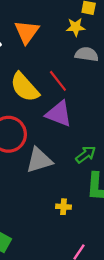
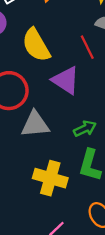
red line: (58, 81) -> (87, 47), moved
yellow cross: (64, 207) -> (50, 178), size x2.0

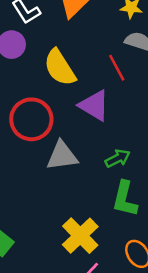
yellow cross: (50, 178) -> (80, 236), moved, turned 32

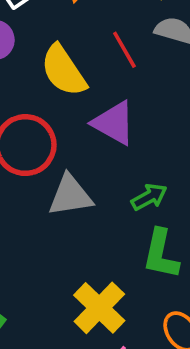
red line: (117, 68) -> (124, 50), moved

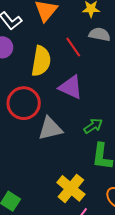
yellow semicircle: (63, 71) -> (41, 61), turned -132

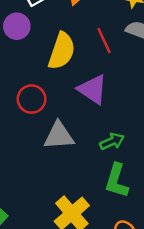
red circle: (24, 103) -> (32, 99), size x0.7

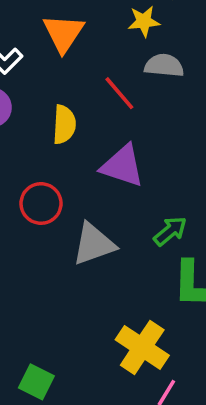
yellow semicircle: (62, 51) -> (64, 124), size x0.7

